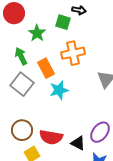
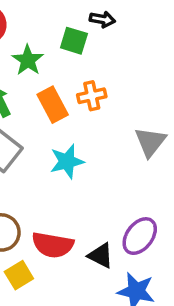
orange cross: (73, 53) -> (92, 96), size x0.7
orange rectangle: (46, 68) -> (53, 105), moved

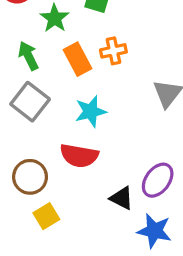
red semicircle: (53, 245) -> (79, 156), moved

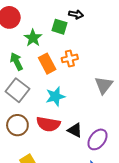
brown circle: (30, 177) -> (17, 125), moved
black triangle: (122, 198) -> (75, 130), moved

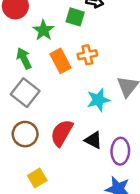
cyan star: (55, 96) -> (98, 100), moved
red semicircle: (48, 124) -> (62, 133), turned 110
purple ellipse: (97, 139) -> (120, 151), turned -35

